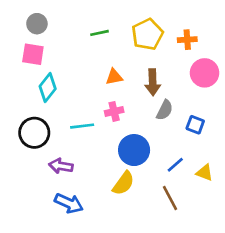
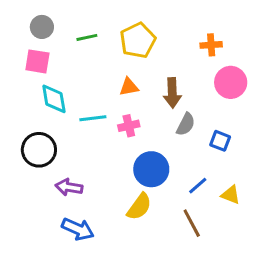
green line: (99, 33) -> (87, 37), moved
yellow pentagon: (147, 34) -> (138, 40), moved
cyan diamond: (48, 88) -> (54, 99), turned -48
cyan line: (82, 126) -> (93, 118), moved

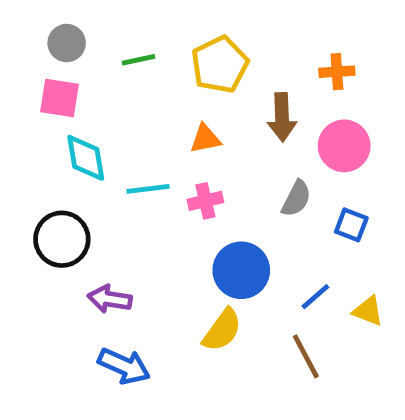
pink circle: (231, 82) -> (344, 146), moved
brown arrow: (172, 93) -> (282, 117), moved

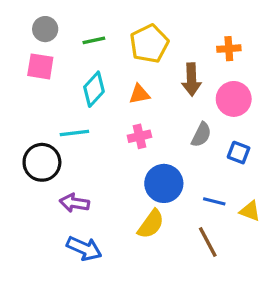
cyan diamond: (86, 158) -> (94, 89), moved, turned 52
cyan line: (148, 189) -> (74, 133), moved
blue line: (315, 297) -> (214, 201), turned 55

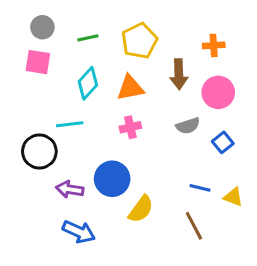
orange triangle: (139, 94) -> (130, 88), size x1.4
gray semicircle: (201, 135) -> (188, 126), turned 45
blue square: (239, 153) -> (223, 142), turned 30
blue circle: (164, 183) -> (112, 179), moved

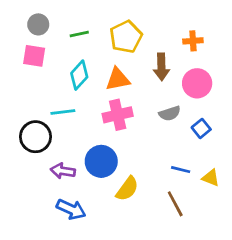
pink cross: (130, 127) -> (118, 115), size x1.5

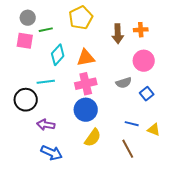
green line: (79, 34) -> (46, 30), moved
yellow pentagon: (126, 37) -> (81, 18), moved
brown arrow: (161, 67) -> (118, 34), moved
blue circle: (101, 161) -> (86, 110), moved

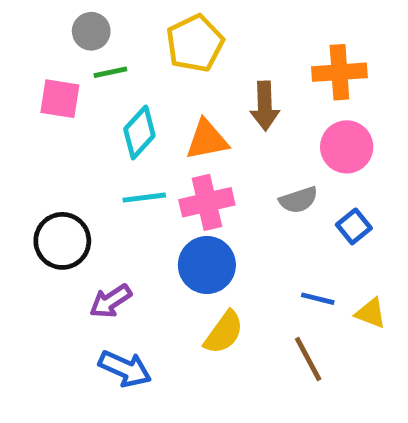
gray circle: (28, 18) -> (91, 31), moved
orange cross: (141, 30) -> (339, 72), size x1.5
brown arrow: (118, 34) -> (265, 106), moved
cyan line: (46, 82) -> (144, 198), moved
purple arrow: (46, 125) -> (110, 301), turned -42

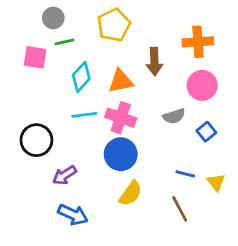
pink cross: (207, 202) -> (121, 118), turned 32
yellow triangle: (371, 313) -> (216, 182), turned 30

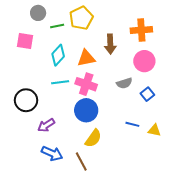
green line: (65, 42) -> (57, 26), moved
yellow triangle: (216, 182) -> (154, 130), turned -40
brown line: (180, 209) -> (81, 161), moved

